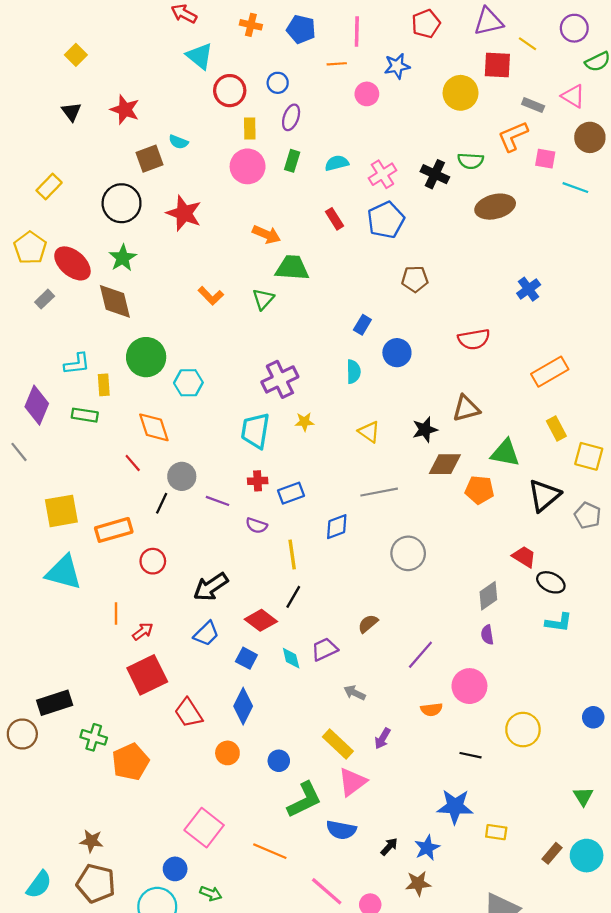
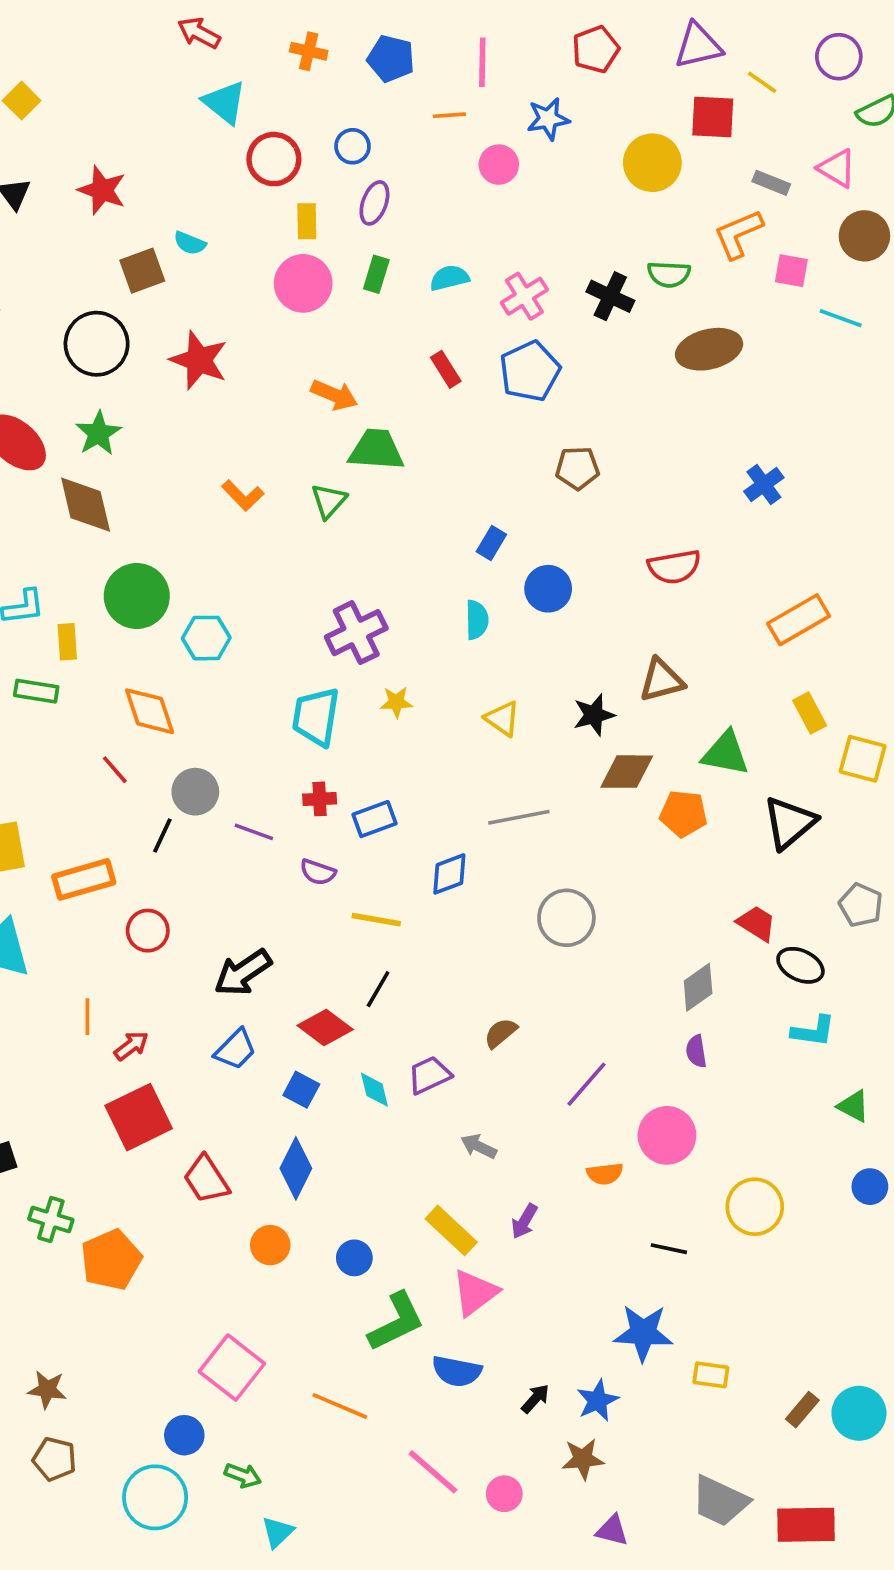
gray pentagon: (588, 515) -> (861, 905), moved
yellow line: (292, 554) -> (376, 920), turned -72
green triangle: (583, 796) -> (853, 1106), moved, turned -30
brown pentagon: (96, 883) -> (55, 1459), size x0.7

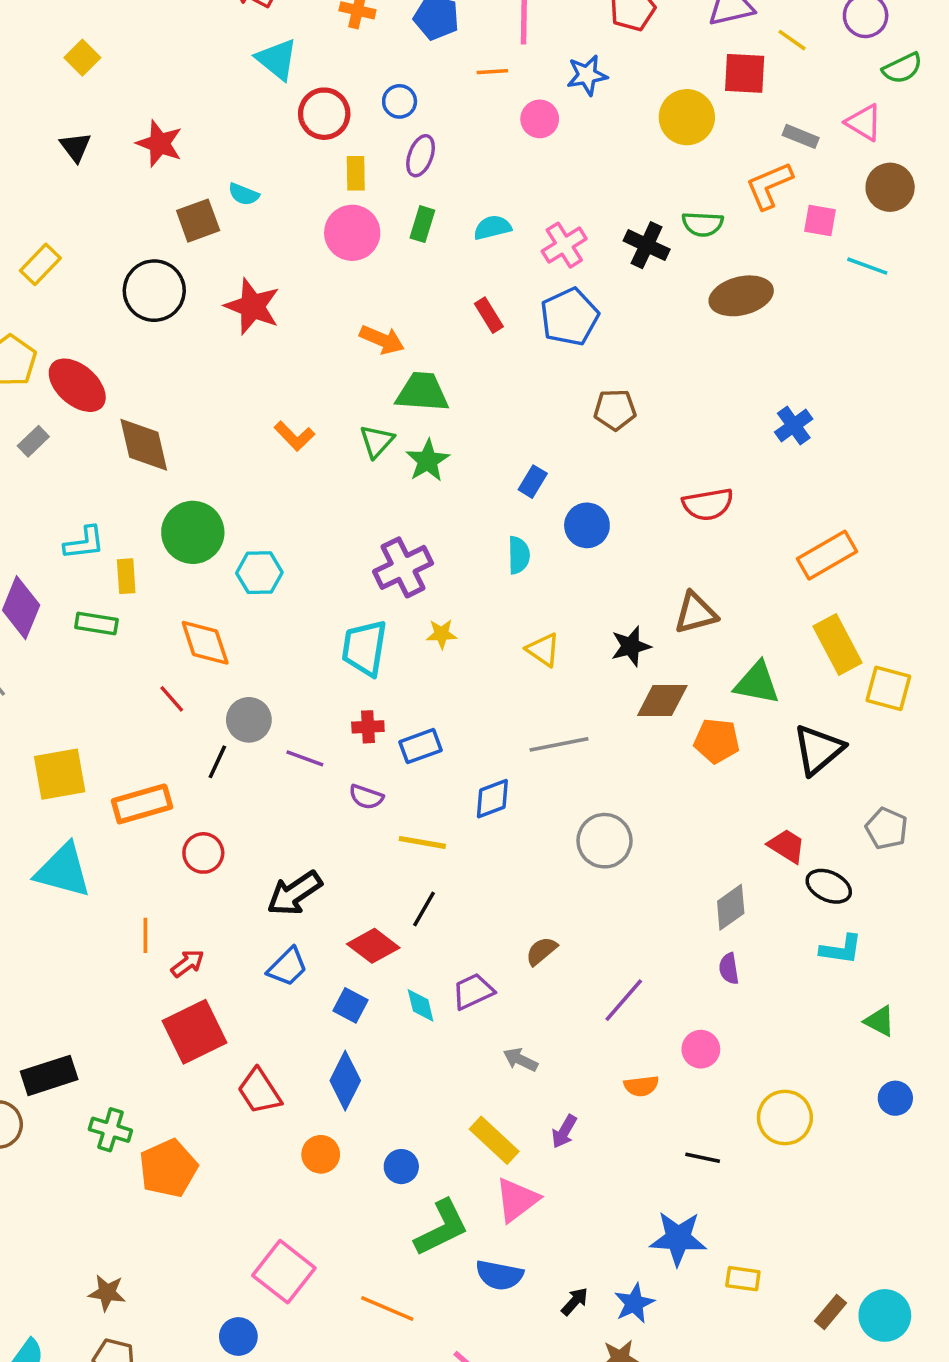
green star: (98, 433) -> (428, 461), moved
yellow rectangle: (810, 713) -> (837, 644), size x1.5
pink circle: (667, 1135) -> (701, 1049), size x0.7

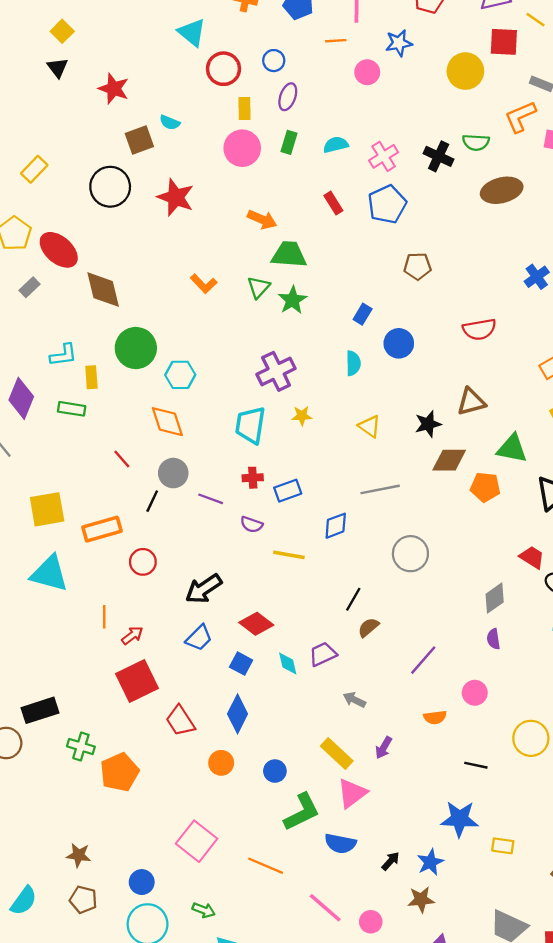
black triangle: (75, 147) -> (58, 68), moved
orange diamond: (205, 643) -> (167, 422), moved
black line: (424, 909) -> (353, 599), moved
blue circle: (238, 1336) -> (142, 882), moved

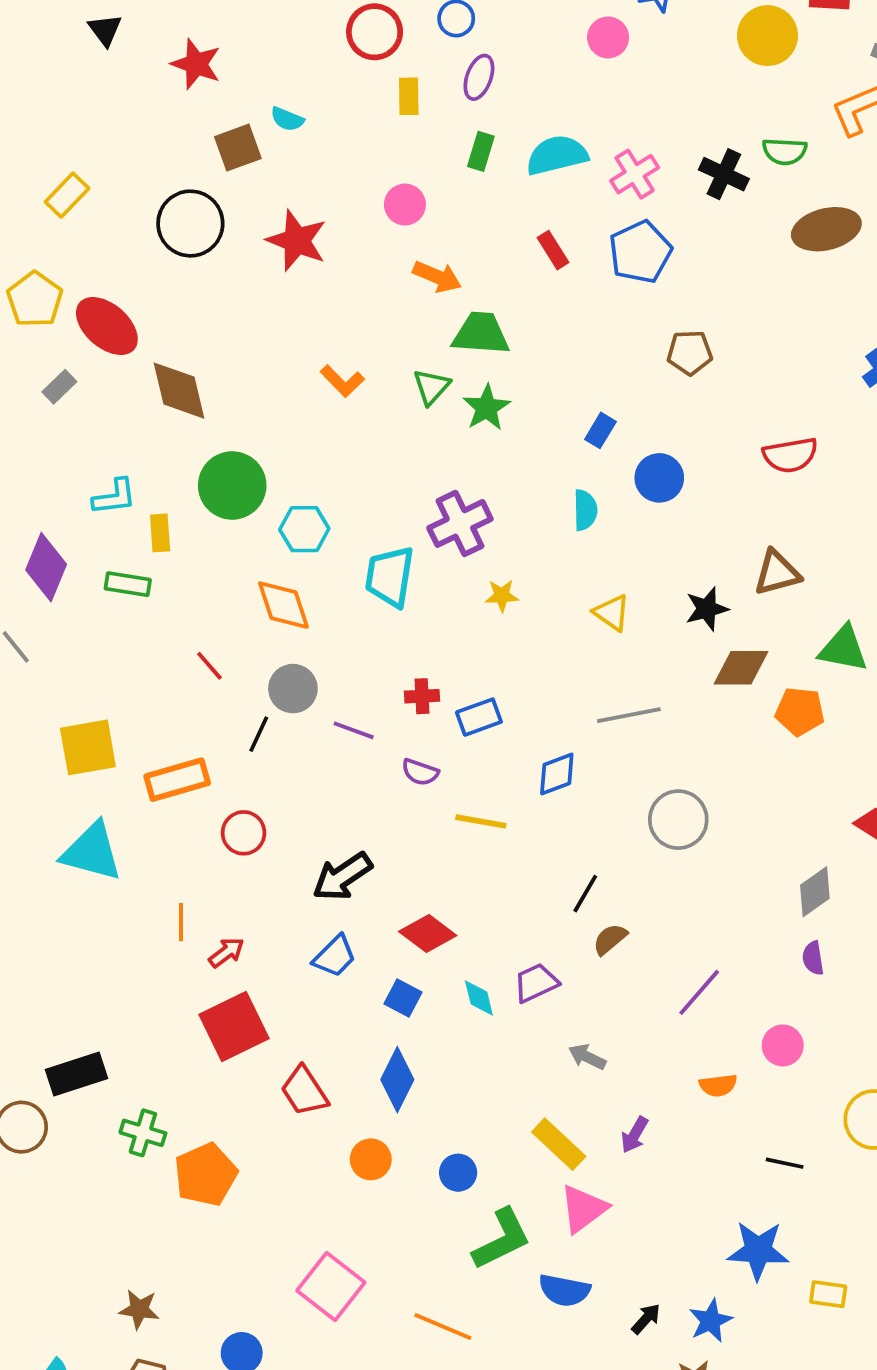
cyan semicircle: (336, 145) -> (557, 155), size x1.5
pink circle: (242, 148) -> (405, 205), moved, size x0.7
cyan trapezoid: (250, 425) -> (390, 577), moved

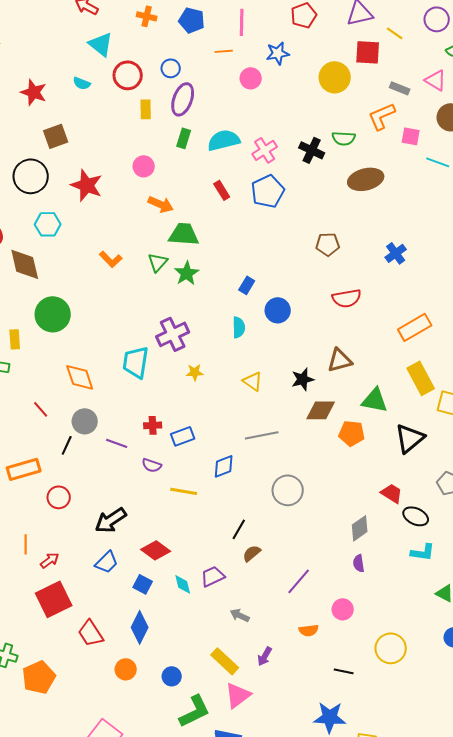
purple ellipse: (479, 77) -> (183, 99), size x1.4
cyan semicircle: (287, 119) -> (82, 83), moved
brown pentagon: (690, 353) -> (328, 244), moved
cyan hexagon: (304, 529) -> (48, 224), moved

